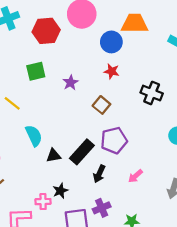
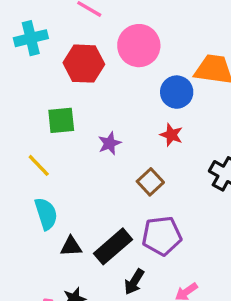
yellow line: (12, 103) -> (39, 165), moved

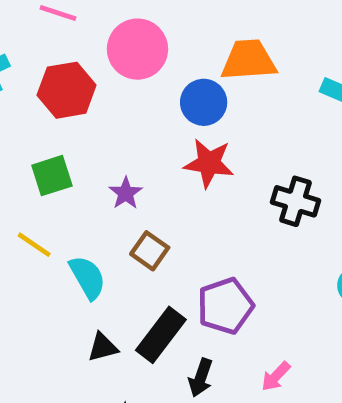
red star: (171, 135) -> (209, 163), size x1.5
brown square: (150, 182) -> (150, 251), moved
cyan semicircle: (46, 214) -> (87, 277), moved

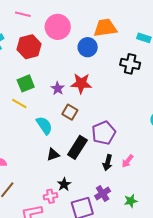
red star: (209, 163) -> (81, 83), moved
black cross: (295, 201) -> (130, 64), moved
yellow line: (34, 245) -> (19, 103), moved
black arrow: (201, 378) -> (108, 163), moved

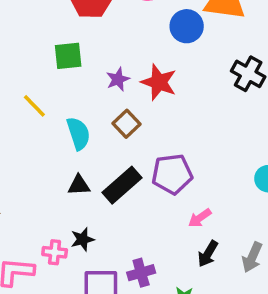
yellow line: (19, 103) -> (34, 106), moved
pink arrow: (128, 161) -> (200, 218), moved
black arrow: (108, 163) -> (208, 254), moved

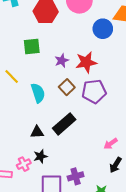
red star: (159, 82) -> (86, 62), turned -30
purple pentagon: (172, 174) -> (94, 91), moved
black triangle: (79, 185) -> (37, 132), moved
pink cross: (55, 252) -> (24, 164), turned -32

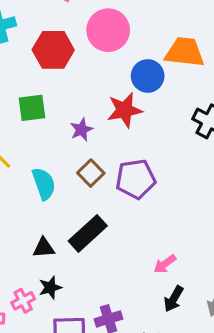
red star: (86, 62) -> (125, 110), moved

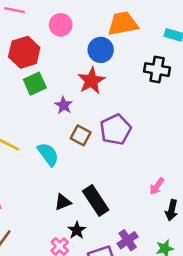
pink circle: (108, 30) -> (61, 25), size x0.7
green square: (32, 108) -> (35, 84), moved
black rectangle: (88, 233) -> (96, 201), moved, turned -64

